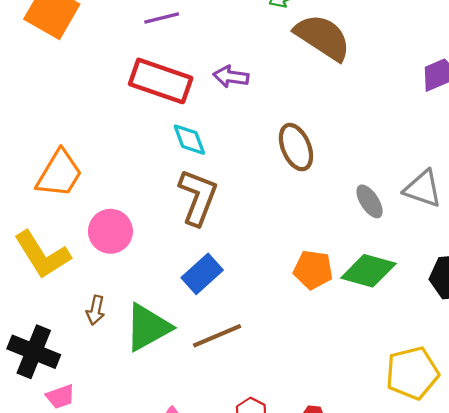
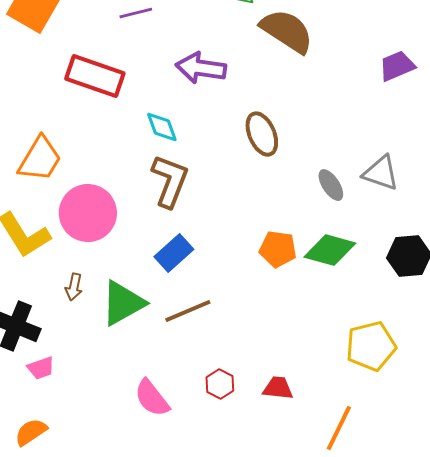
purple arrow: (231, 77) -> (201, 68), size x1.5
red rectangle: (161, 81) -> (95, 76), moved
pink circle: (110, 231) -> (88, 213), size x1.4

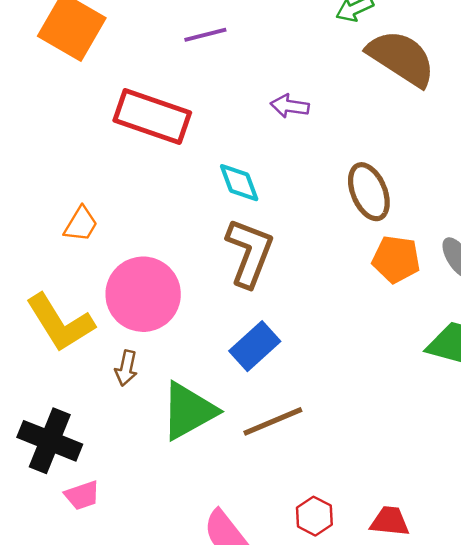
purple arrow: (201, 68) -> (290, 106), size x0.6
orange trapezoid: (40, 159) -> (81, 224), size x0.6
orange pentagon: (278, 249) -> (396, 259), moved
brown arrow: (74, 287) -> (126, 368), moved

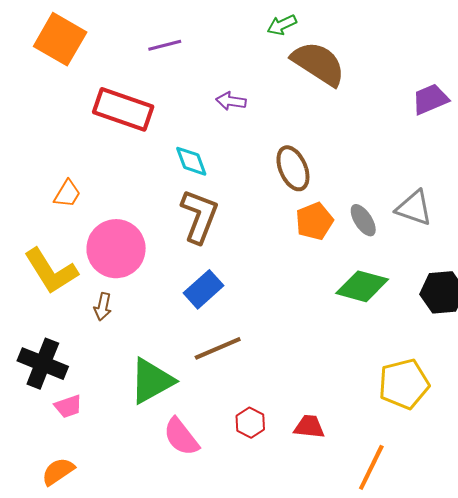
orange pentagon: (396, 259) -> (314, 221), turned -30
green triangle: (189, 411) -> (152, 381), moved

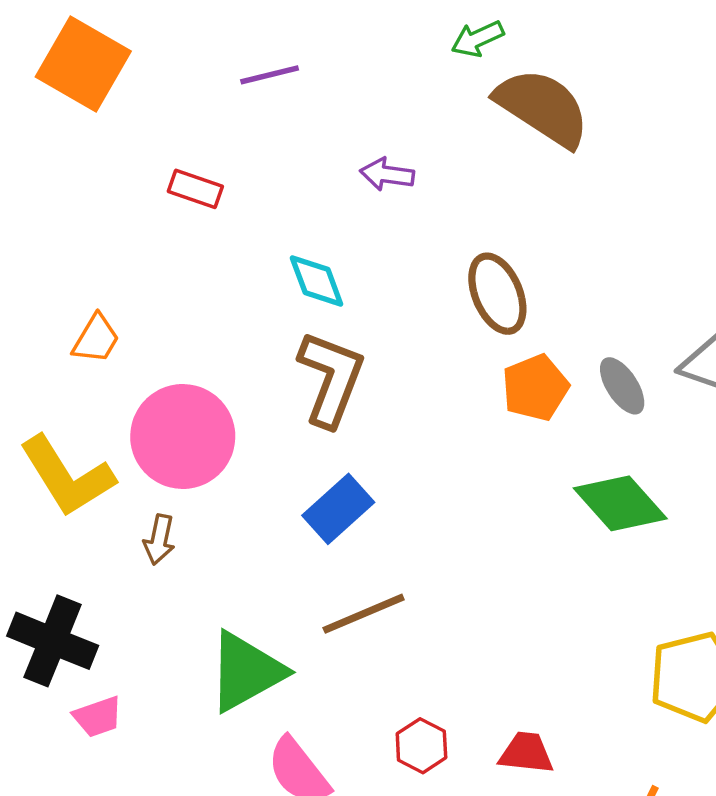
red rectangle: (123, 109) -> (195, 189), size x0.5
green diamond: (362, 286) -> (620, 503), turned 33

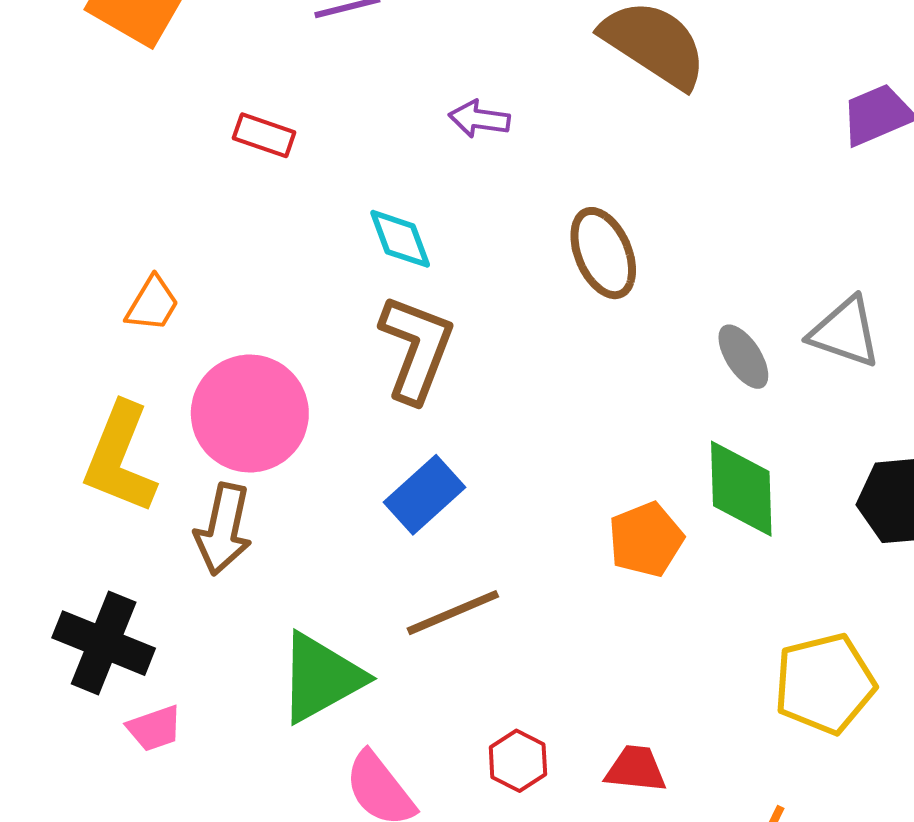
orange pentagon: (535, 388) -> (646, 539), moved
yellow L-shape: (67, 476) -> (120, 458), turned 54
green diamond: (620, 503) -> (741, 489), turned 40
brown arrow: (159, 540) -> (223, 529), size x1.6

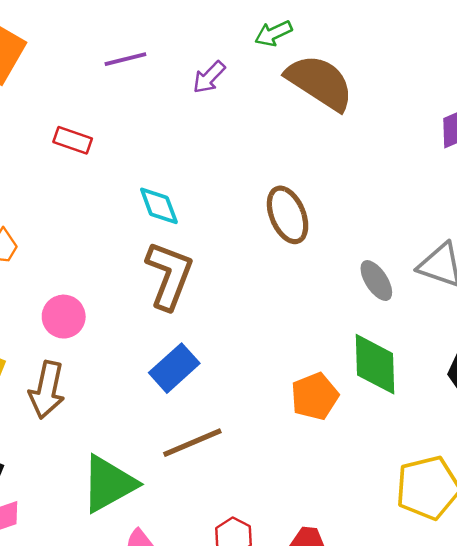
purple arrow: (479, 119) -> (209, 77), moved, turned -54
pink circle: (250, 413) -> (64, 317), size x0.6

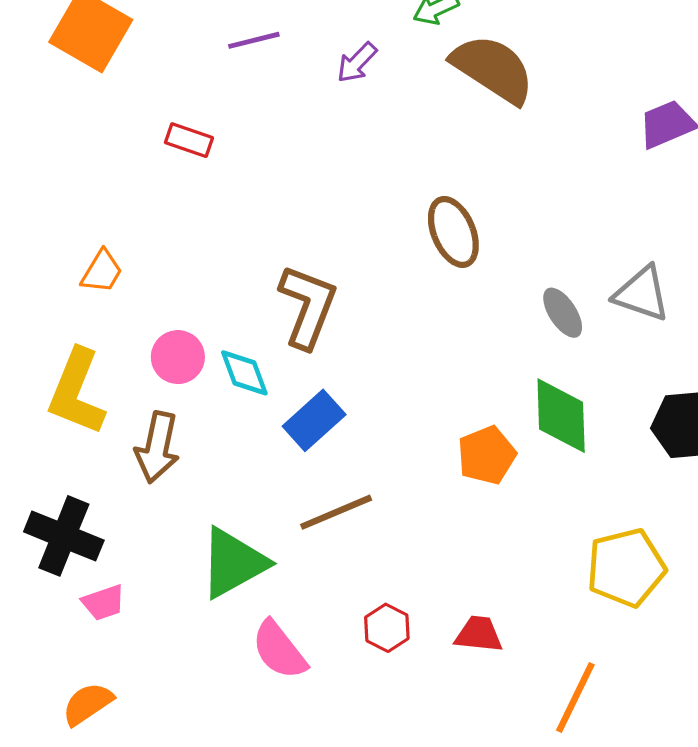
cyan diamond: (159, 206) -> (244, 373), moved

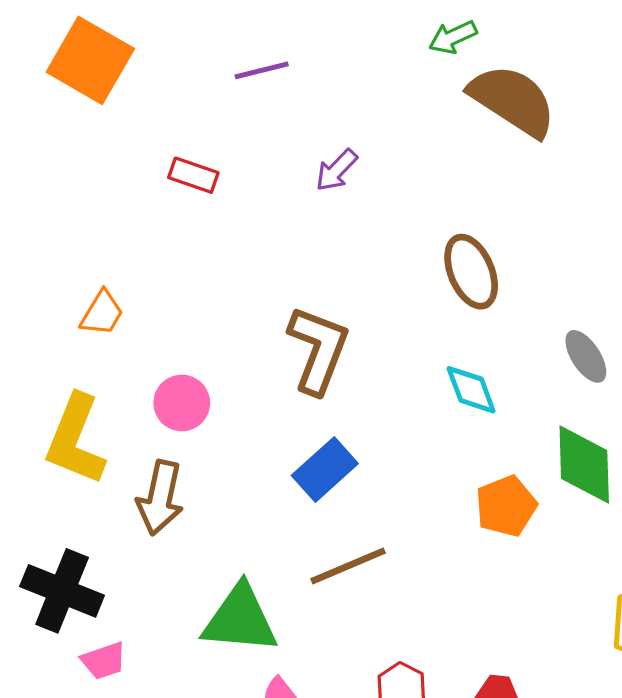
purple arrow: (357, 63) -> (336, 170), moved
cyan diamond: (244, 373) -> (471, 390), moved
green triangle: (233, 563) -> (240, 619), turned 34

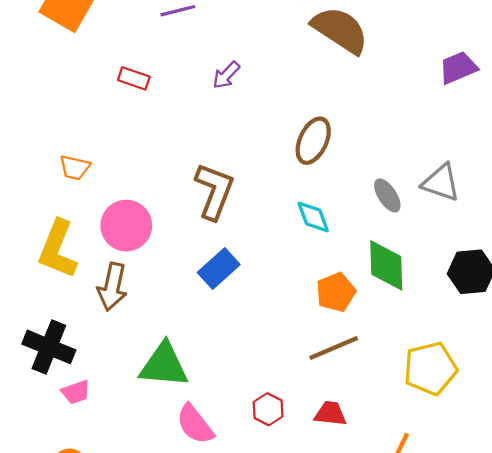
brown ellipse: (471, 272) -> (313, 141), turned 48
orange trapezoid: (102, 313) -> (75, 168), turned 72
pink circle: (182, 403) -> (126, 226), size x1.4
brown line: (348, 566) -> (334, 348), moved

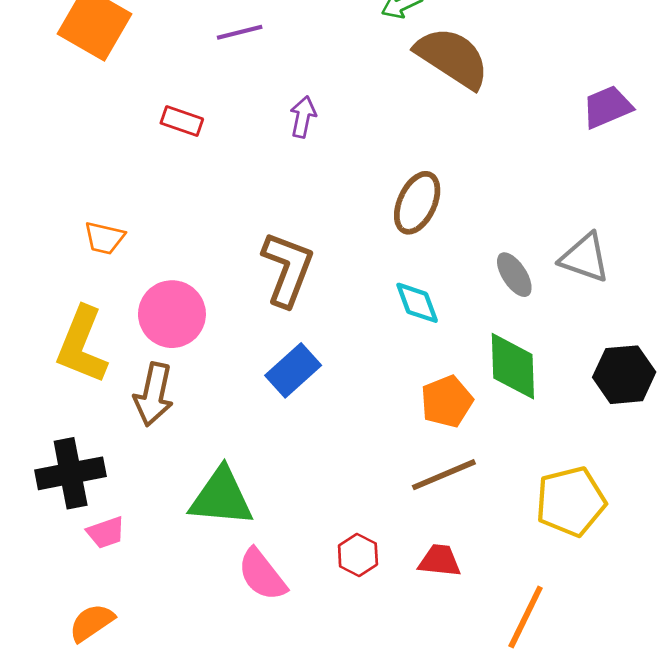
purple arrow: (226, 75) -> (303, 117), turned 148
black cross: (49, 347) -> (71, 473), turned -33

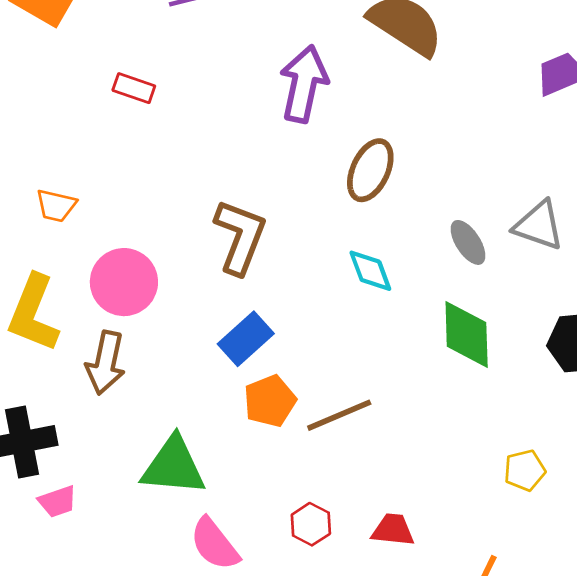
purple arrow: (303, 117) -> (304, 84), moved, size x1.8
orange pentagon: (447, 401) -> (270, 401), moved
brown line: (444, 475) -> (339, 415), moved
yellow pentagon: (571, 501) -> (525, 470), size x0.6

